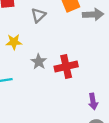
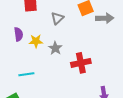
gray star: (39, 62) -> (55, 48), moved

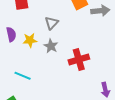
gray triangle: (57, 18) -> (52, 23), moved
cyan line: (26, 74) -> (23, 76), turned 35

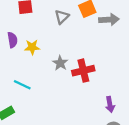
gray triangle: (52, 23) -> (62, 17), moved
gray star: (51, 46) -> (60, 63), moved

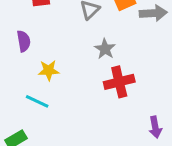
yellow star: (32, 47) -> (49, 70), moved
gray star: (60, 63) -> (105, 49), moved

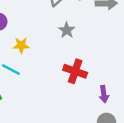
red cross: (119, 82) -> (75, 71), moved, turned 30

